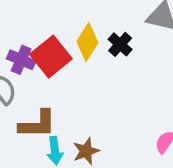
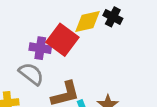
yellow diamond: (87, 42) -> (87, 22), turned 60

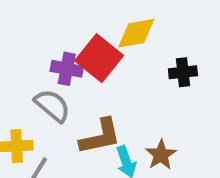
black cross: (113, 17) -> (183, 72), moved, turned -36

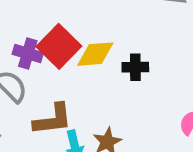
yellow diamond: (136, 33) -> (95, 54), moved

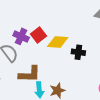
red square: (59, 46) -> (38, 35), size x0.7

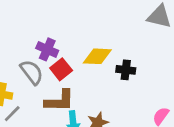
red square: (38, 35) -> (61, 69), moved

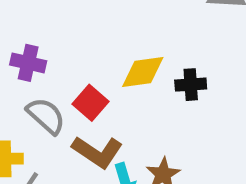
purple cross: (47, 49) -> (28, 63), moved
brown L-shape: (59, 101) -> (97, 152), turned 44

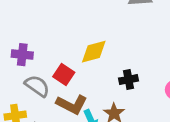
black cross: (191, 85) -> (129, 80), moved

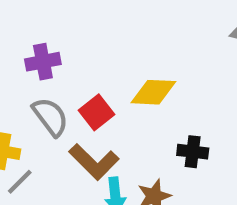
purple cross: (22, 55) -> (43, 62), turned -35

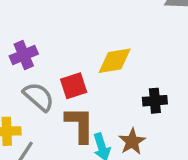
red square: (96, 112) -> (74, 86), turned 32
brown L-shape: (94, 162) -> (80, 125), turned -123

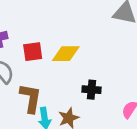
red square: (74, 86) -> (33, 52), moved

